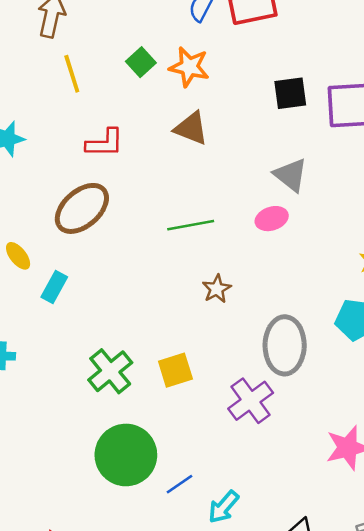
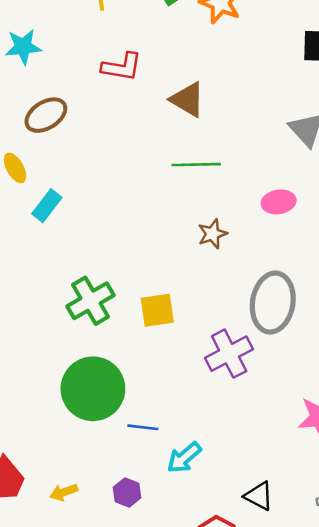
brown triangle: (191, 128) -> (188, 100), moved
brown ellipse: (82, 208) -> (46, 115), moved, size x0.7
pink ellipse: (272, 219) -> (279, 202), moved
blue line: (179, 484) -> (143, 427), turned 32

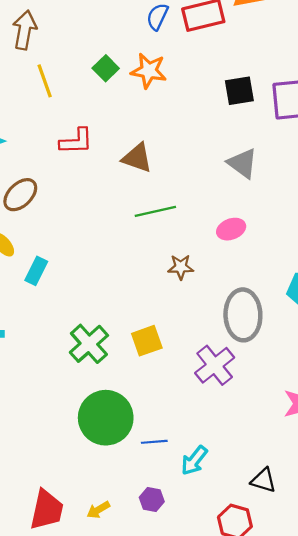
brown star: (212, 234) -> (181, 267), turned 30

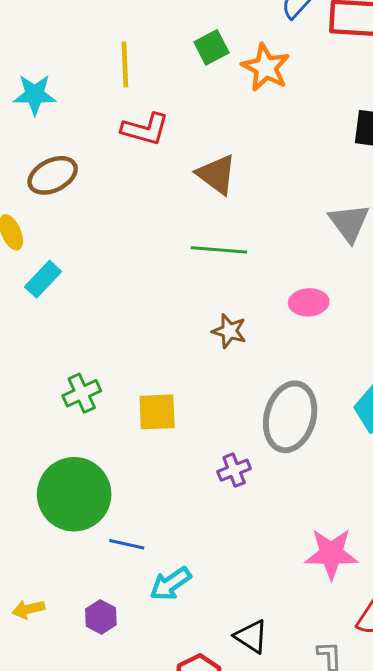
yellow line: (45, 81) -> (125, 64), moved
green cross: (89, 344) -> (82, 393), size x0.7
purple cross: (215, 365) -> (234, 470), size x0.6

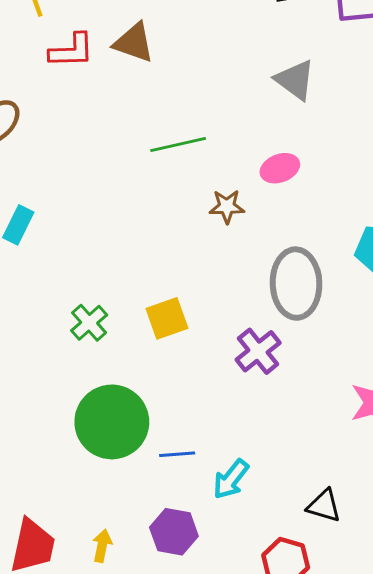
brown triangle: (217, 174) -> (134, 43), moved
brown star: (229, 331) -> (227, 207), moved
purple cross: (234, 470) -> (258, 351), size x1.4
yellow arrow: (28, 609) -> (102, 546), turned 132
purple hexagon: (101, 617) -> (174, 532), size x1.4

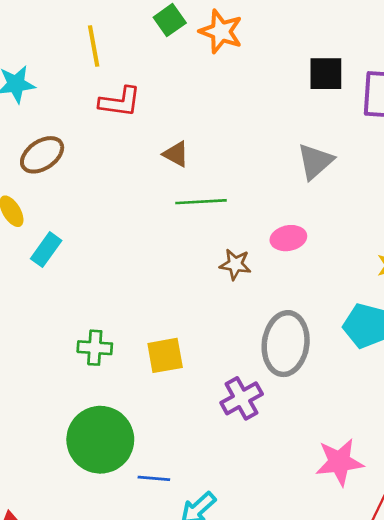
brown triangle: (134, 43) -> (176, 154), moved, size x0.7
gray triangle: (295, 80) -> (315, 161), turned 33
green cross: (89, 323) -> (95, 348), turned 36

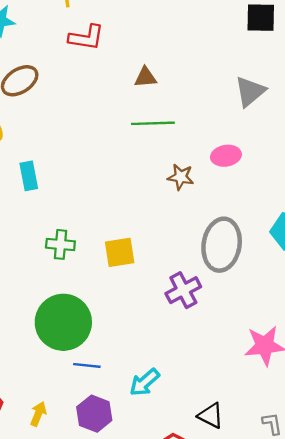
brown triangle: (176, 154) -> (145, 77), moved, turned -35
cyan rectangle: (46, 250) -> (29, 176), moved, turned -48
blue line: (154, 478) -> (87, 365), moved

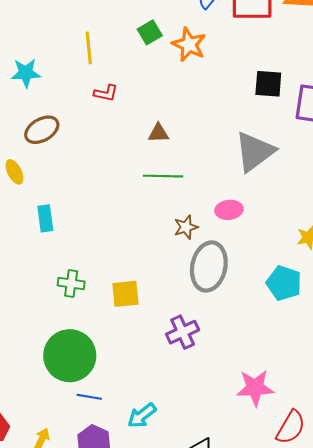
red L-shape: (86, 38) -> (106, 93), size x0.7
gray triangle: (250, 91) -> (255, 152), size x1.4
brown star: (181, 177) -> (186, 227), turned -30
gray ellipse: (222, 245) -> (209, 266), moved

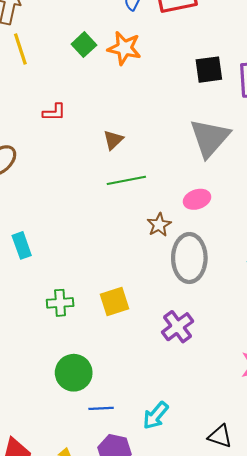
yellow line: (89, 48) -> (20, 49), moved
brown triangle: (158, 133) -> (113, 140), turned -30
green circle: (70, 356) -> (74, 373), size x0.7

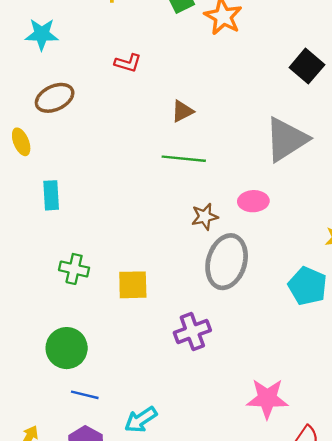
black square: (209, 70) -> (307, 66), turned 32

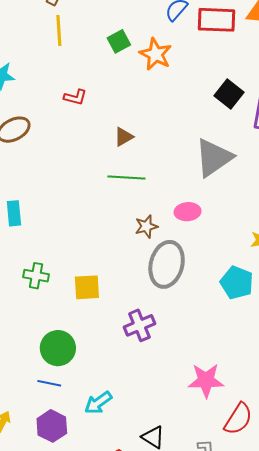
green circle: (67, 348) -> (58, 348), moved

